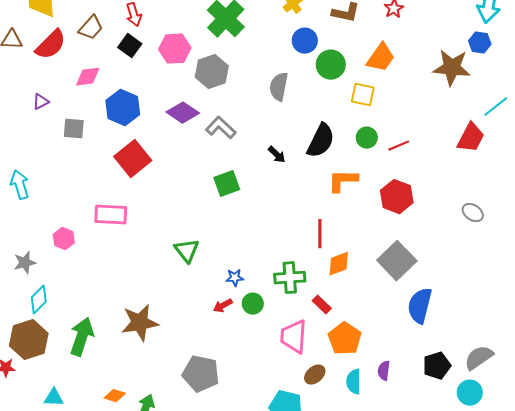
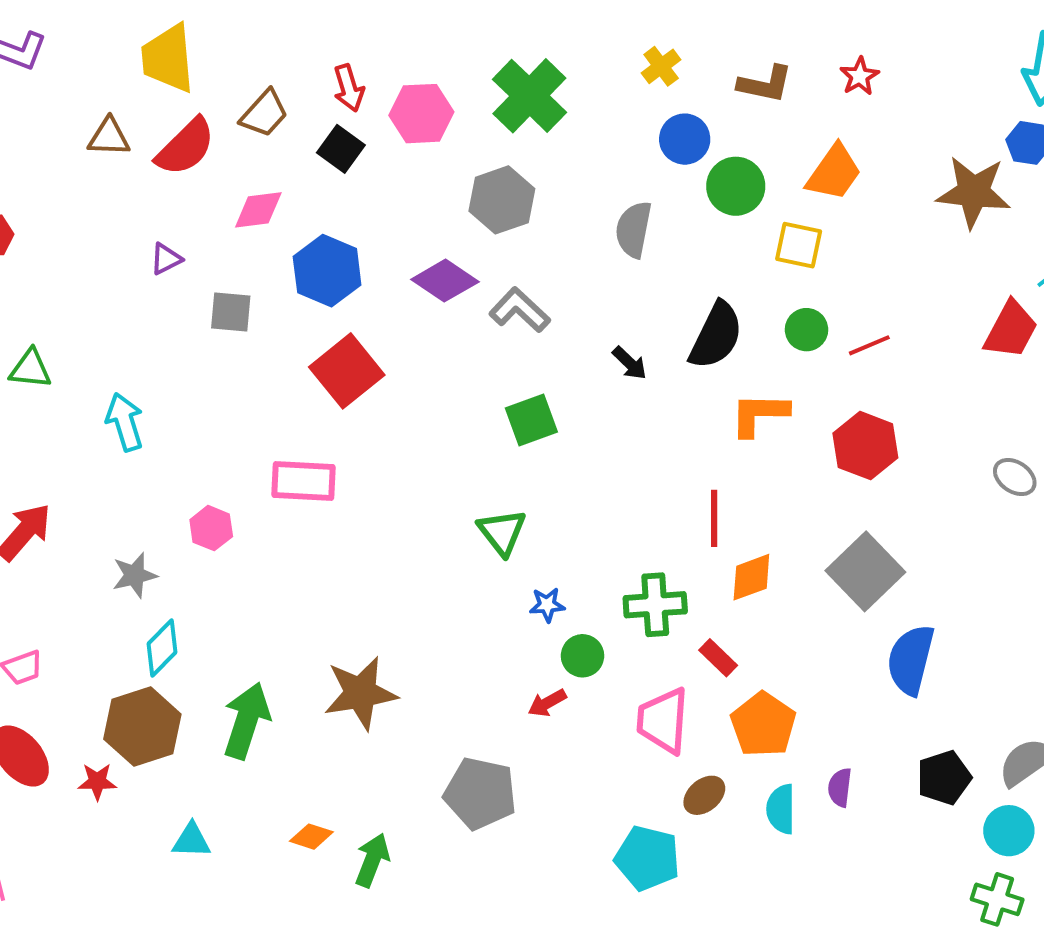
pink hexagon: (175, 49) -> (421, 114), moved
green triangle: (187, 251) -> (502, 532), moved
red arrow: (223, 306) -> (547, 703), moved

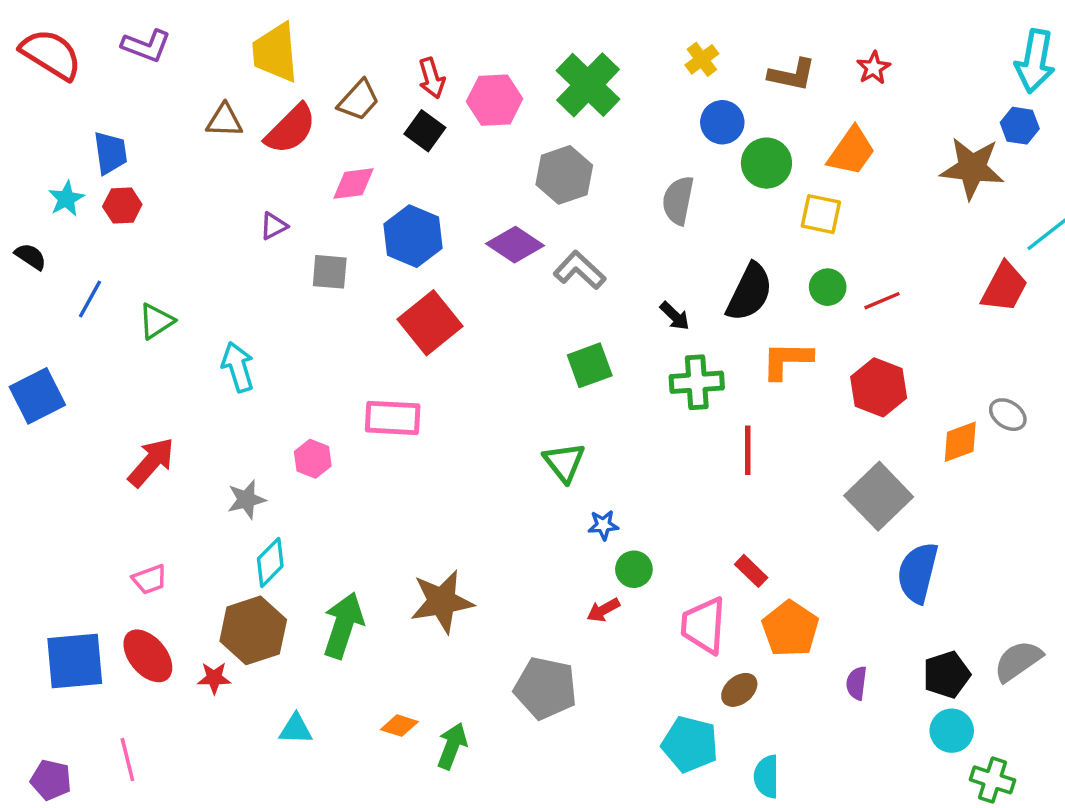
green triangle: (30, 369) -> (156, 321), turned -39
orange diamond: (751, 577) -> (960, 442), moved
green cross: (655, 605) -> (697, 382), moved
cyan semicircle: (781, 809) -> (766, 777), moved
cyan circle: (1009, 831) -> (952, 731), moved

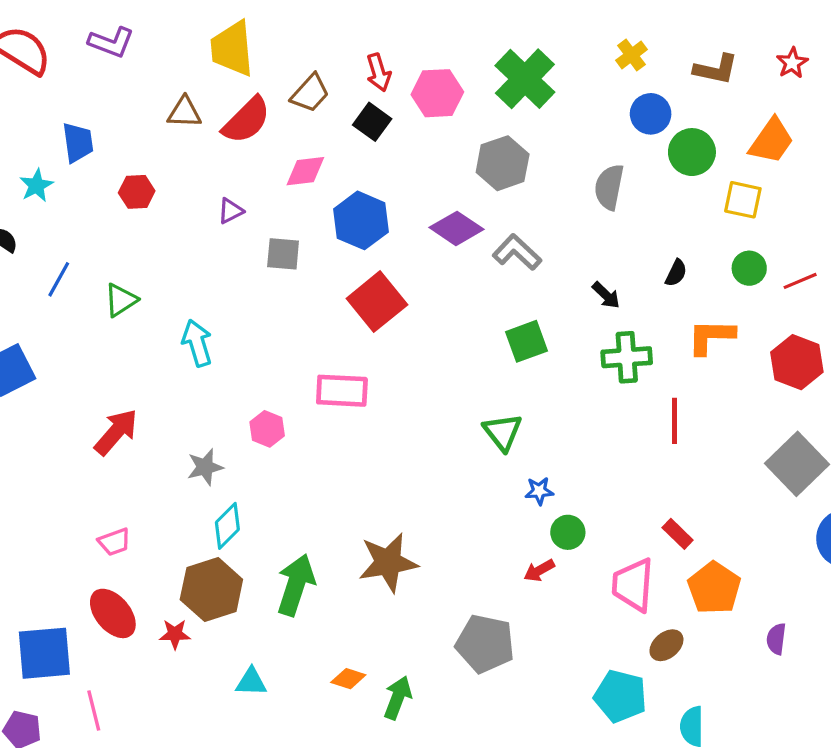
red hexagon: (122, 206) -> (137, 192), moved
black semicircle: (749, 292) -> (676, 273), size x0.5
blue square: (75, 661) -> (44, 653), moved

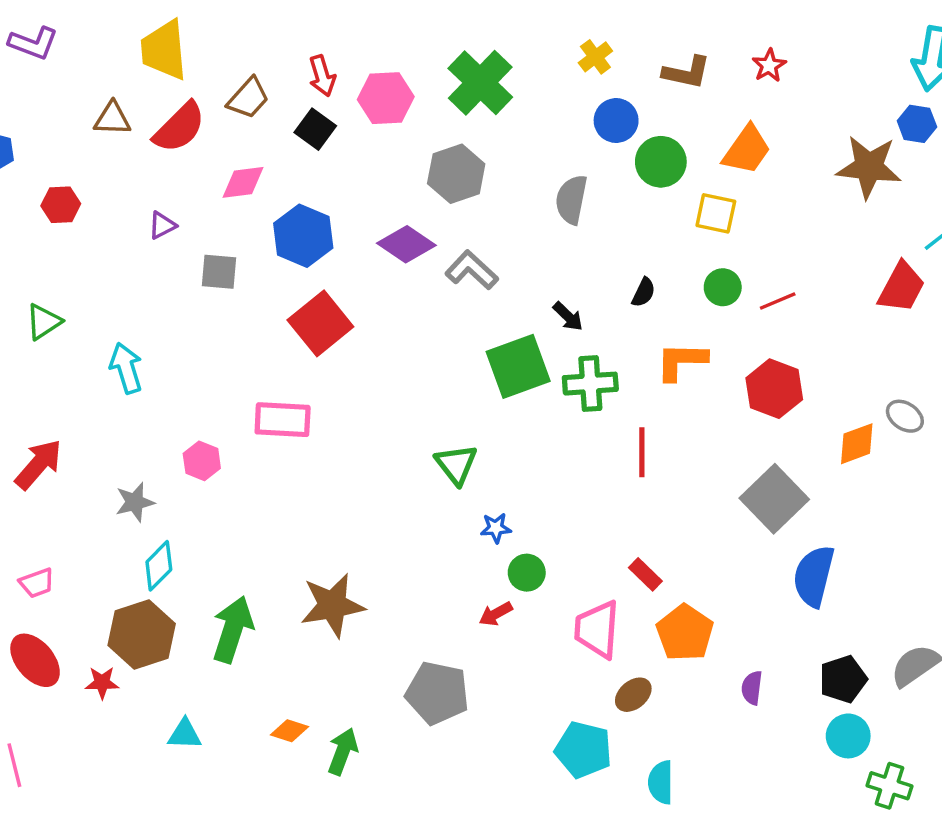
green square: (526, 341) -> (518, 366), moved, size x1.4

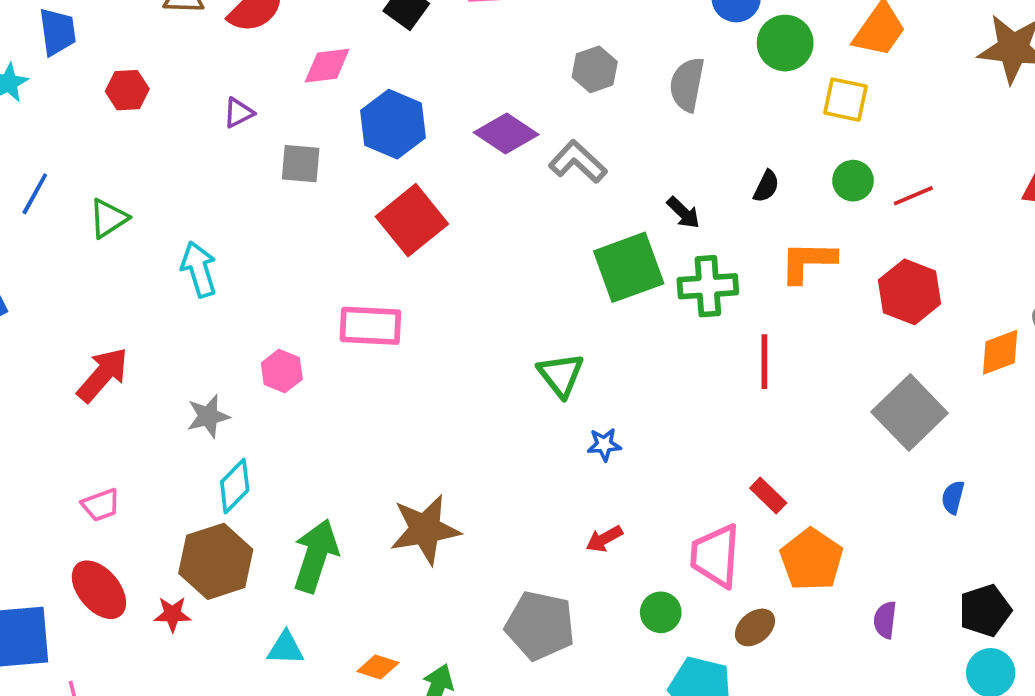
gray hexagon: (456, 174) -> (595, 69), moved, size x0.7
green circle: (527, 573) -> (661, 612), moved
blue semicircle: (814, 576) -> (953, 497), size x0.5
cyan triangle: (185, 734) -> (286, 648), moved

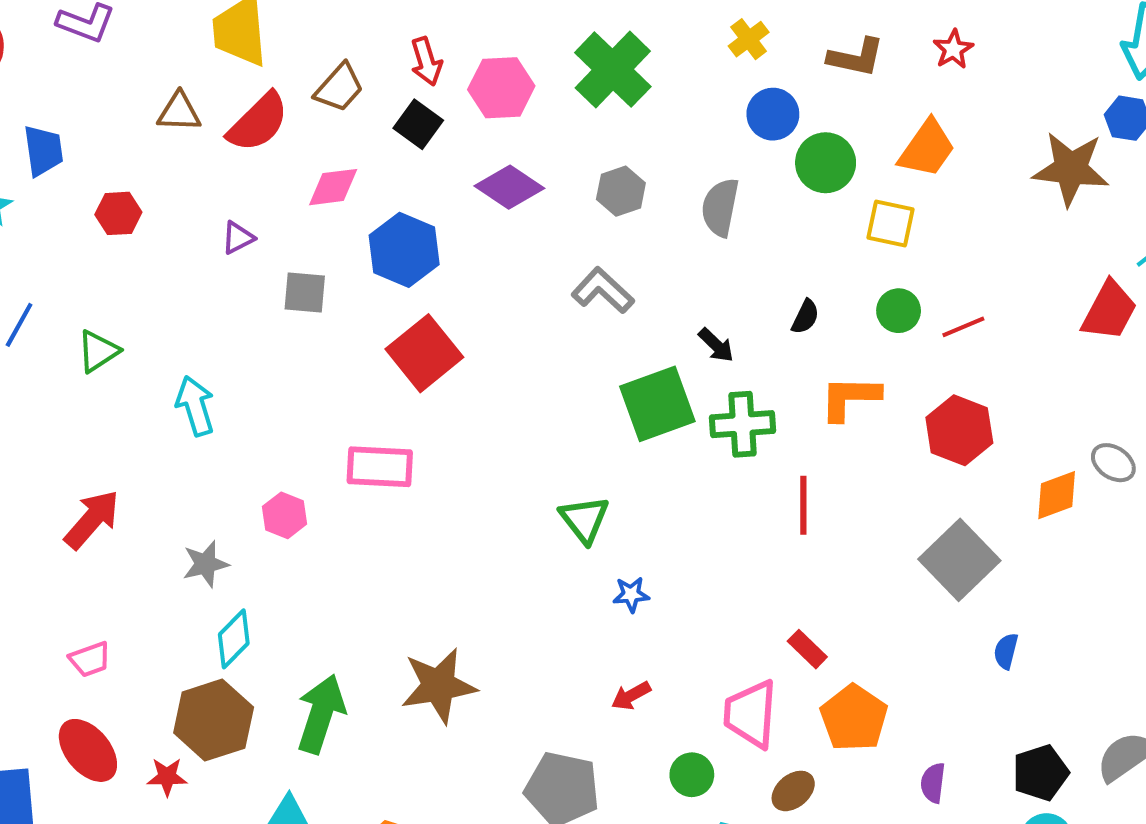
purple diamond: (506, 134) -> (509, 187), moved

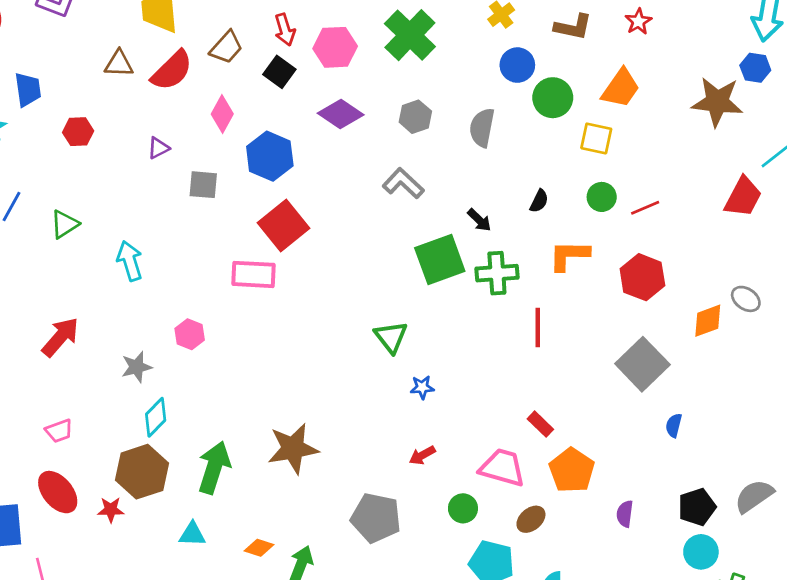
pink diamond: (333, 187) -> (222, 114), turned -54
pink rectangle: (380, 467) -> (254, 274), moved
pink trapezoid: (751, 714) -> (502, 468), turned 102

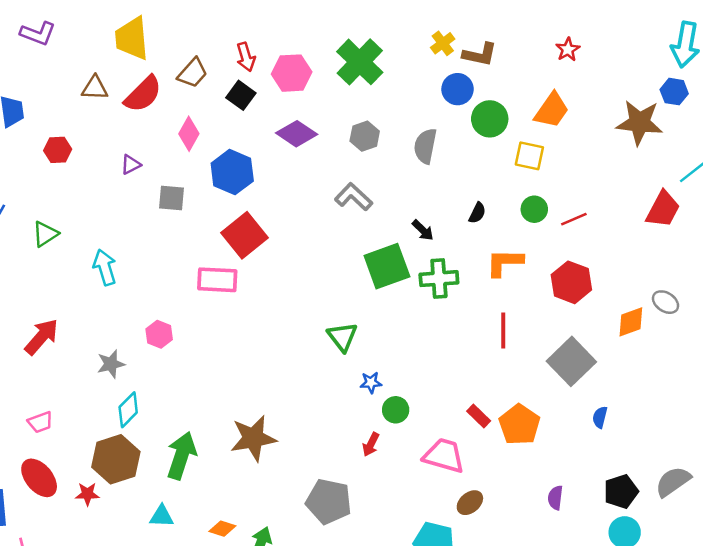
brown L-shape: (573, 27) -> (480, 54), moved
red line: (538, 327) -> (503, 331), moved
red arrow: (422, 455) -> (371, 444), turned -35
orange pentagon: (572, 470) -> (519, 425), moved
green circle: (463, 508) -> (396, 410), moved

